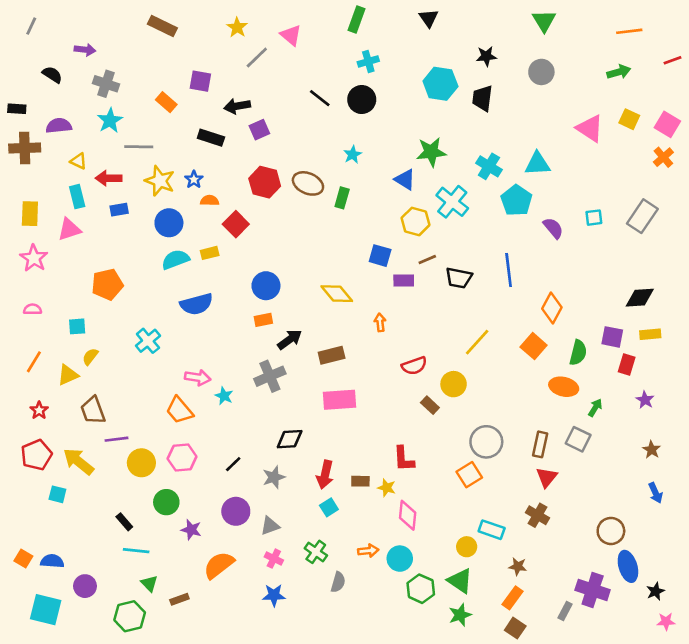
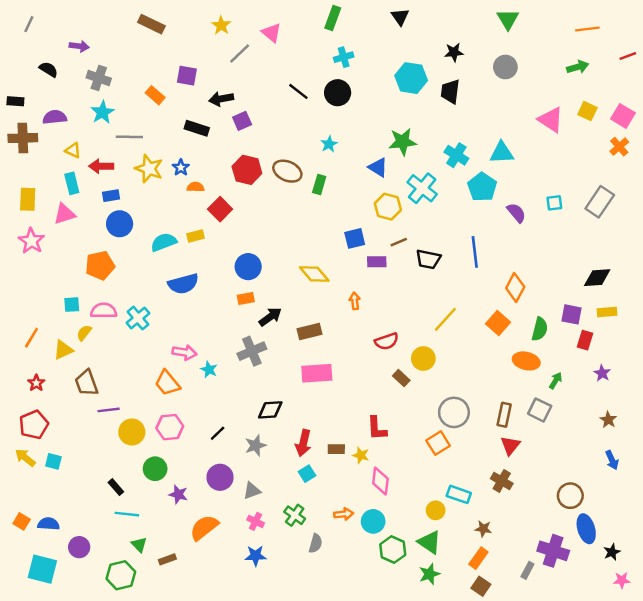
blue circle: (169, 223) -> (120, 224), moved
blue square: (380, 256) -> (355, 238), turned -30
pink semicircle: (33, 309) -> (104, 311), moved, size x1.5
yellow arrow: (78, 461) -> (25, 458), moved, size x0.7

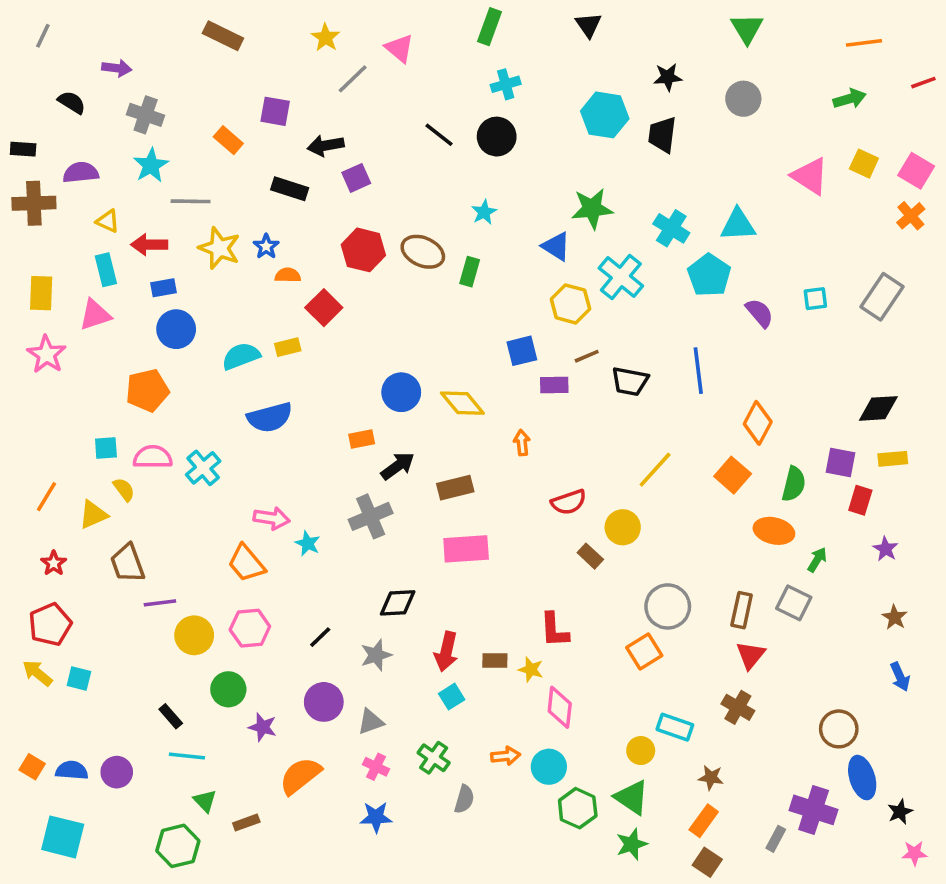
blue circle: (248, 267) -> (401, 392), moved
yellow semicircle: (84, 333) -> (124, 489), turned 105
purple circle: (79, 547) -> (117, 772), moved

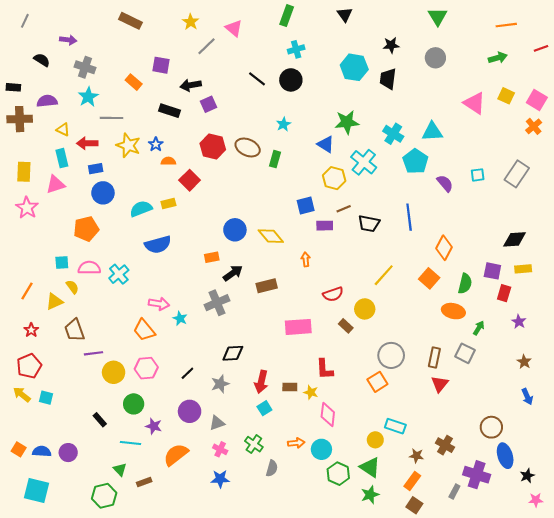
pink rectangle: (466, 549) -> (298, 327), moved
brown cross: (738, 707) -> (445, 445), moved
cyan line: (187, 756) -> (130, 443), moved

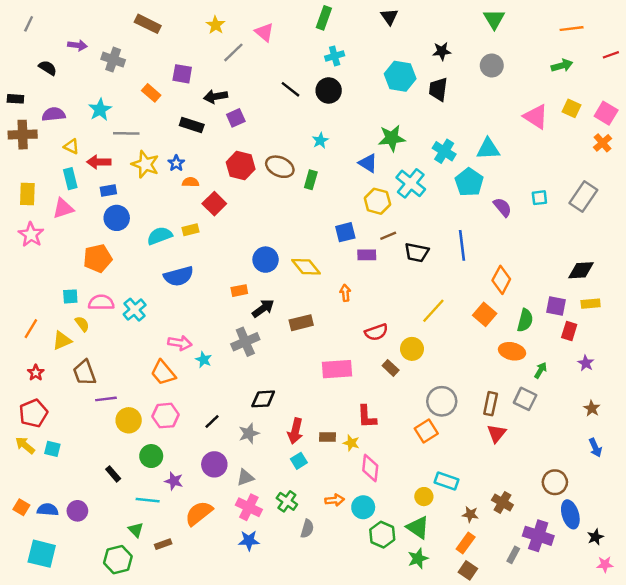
gray cross: (85, 67) -> (113, 60), moved
pink cross: (220, 449) -> (249, 507), size x1.5

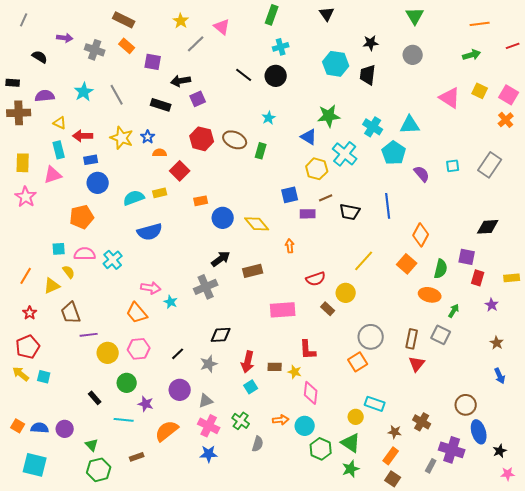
orange rectangle: (151, 93) -> (127, 46), moved
gray line: (126, 133) -> (117, 95), moved, turned 60
orange rectangle: (239, 291) -> (201, 201), moved
yellow rectangle: (591, 304) -> (512, 278), moved
green triangle: (136, 530) -> (92, 445), moved

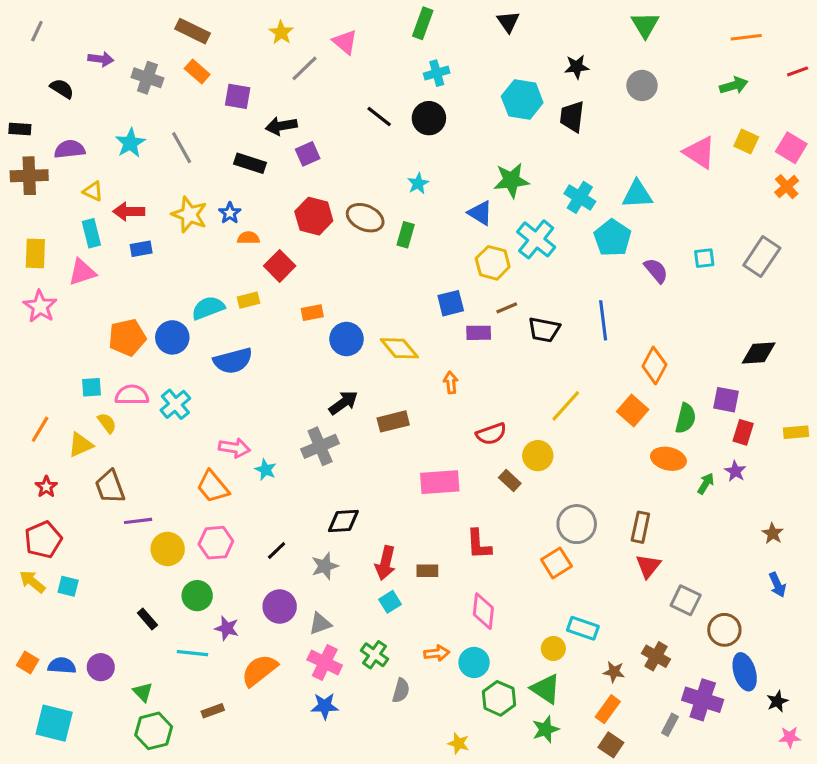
blue circle: (98, 183) -> (172, 337), moved
purple star: (492, 305) -> (735, 471), moved
gray square: (441, 335) -> (686, 600), moved
yellow star: (295, 372) -> (458, 743), moved

